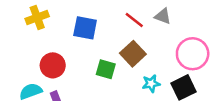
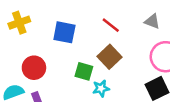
gray triangle: (163, 16) -> (152, 21), moved
cyan star: (151, 84) -> (101, 88), moved

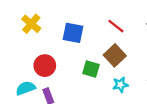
yellow cross: (19, 23) -> (31, 24), turned -30
cyan star: (101, 88) -> (120, 85), moved

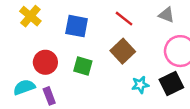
green square: (91, 69) -> (83, 66), moved
cyan star: (120, 85) -> (140, 85), moved

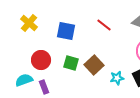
brown square: (123, 51) -> (94, 65), moved

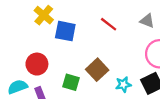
yellow cross: (29, 23) -> (44, 15), moved
green square: (71, 63) -> (71, 82), moved

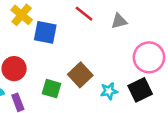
gray triangle: (147, 21) -> (119, 21), moved, turned -35
red line: (109, 24) -> (84, 14), moved

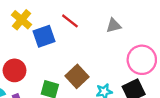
red line: (84, 14) -> (70, 21), moved
blue square: (45, 32) -> (44, 36), turned -30

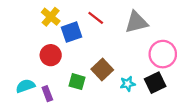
gray triangle: (114, 26) -> (136, 22), size x1.6
red circle: (15, 70) -> (51, 55), moved

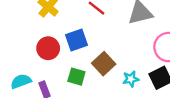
blue square: (72, 32) -> (76, 40), moved

